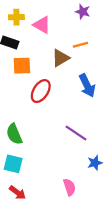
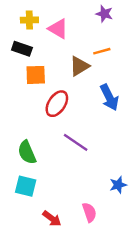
purple line: (76, 133) -> (76, 142), moved
red arrow: (18, 193) -> (52, 219), moved

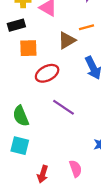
black rectangle: (22, 49) -> (16, 25), turned -35
red ellipse: (57, 104) -> (47, 73), turned 30
red arrow: (52, 219) -> (43, 174), turned 70

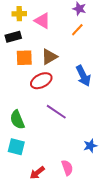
orange line: (87, 27) -> (77, 30), moved, turned -32
brown triangle: (67, 40) -> (49, 57), moved
red arrow: (43, 174) -> (37, 173), turned 35

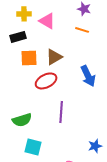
orange line: (77, 30) -> (82, 30), turned 64
purple line: (56, 112) -> (61, 112), turned 60
green semicircle: (17, 120) -> (22, 120), turned -84
cyan square: (16, 147) -> (33, 147), moved

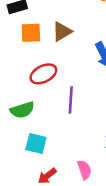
red ellipse: (46, 81) -> (43, 74), moved

